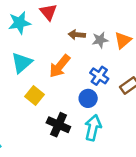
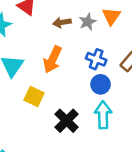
blue circle: (88, 98) -> (101, 84), moved
black cross: (58, 125) -> (67, 121), turned 35

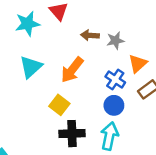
orange triangle: (111, 16) -> (138, 64), moved
yellow square: (34, 96) -> (59, 105), moved
black cross: (67, 121) -> (72, 134), turned 30

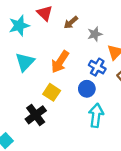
brown arrow: (90, 35) -> (71, 22), moved, turned -40
blue circle: (114, 105) -> (87, 89), moved
black cross: (72, 134) -> (36, 115), moved, turned -30

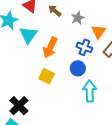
brown arrow: (71, 22) -> (55, 11), turned 88
cyan triangle: (25, 62) -> (28, 35), moved
black cross: (36, 115) -> (19, 106), moved

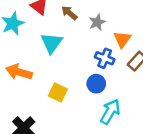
cyan triangle: (28, 35) -> (52, 43), moved
orange arrow: (50, 48) -> (19, 72), moved, turned 80
cyan arrow: (90, 91) -> (110, 112), turned 30

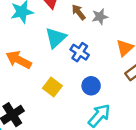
gray star: (97, 22) -> (100, 17), moved
blue cross: (105, 58) -> (80, 52), moved

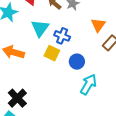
yellow square: (52, 87) -> (52, 53), moved

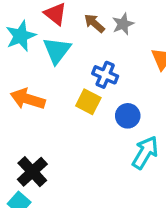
cyan triangle: (40, 28) -> (57, 50), moved

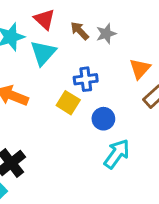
blue cross: (105, 75) -> (86, 79), turned -35

